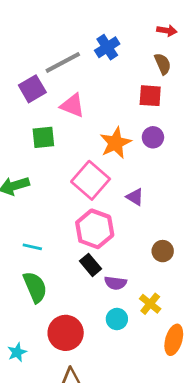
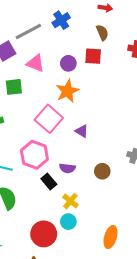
purple circle: (153, 137) -> (68, 63), moved
pink hexagon: (95, 229) -> (34, 155), moved
purple semicircle: (116, 283) -> (67, 168), moved
yellow cross: (150, 304) -> (70, 201), moved
red circle: (66, 333) -> (44, 234), moved

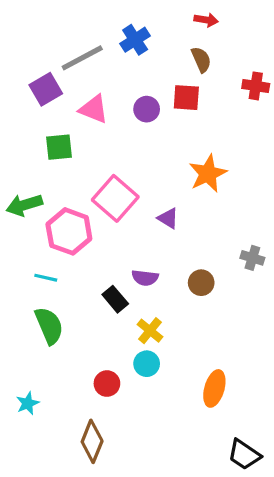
orange star: (67, 91) -> (208, 174), moved
pink hexagon: (34, 155) -> (69, 231), moved
red circle: (44, 234) -> (107, 384), size x0.6

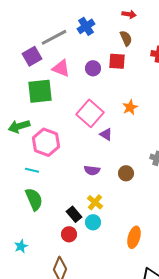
green square: (59, 147) -> (40, 91), size x1.5
orange star: (208, 174) -> (130, 107), size x0.7
pink square: (115, 198) -> (90, 113), moved
black rectangle: (115, 299) -> (74, 214), moved

